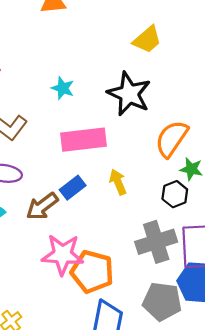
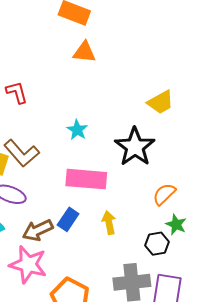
orange semicircle: (172, 139) -> (164, 194), size x0.7
blue rectangle: (73, 188) -> (68, 219), turned -30
pink star: (63, 255) -> (28, 264), moved

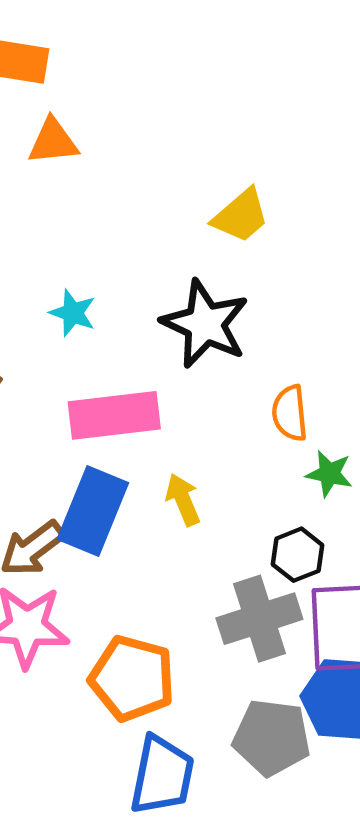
orange semicircle: (164, 194) -> (290, 413), turned -40
blue rectangle: (68, 219) -> (93, 511), size x1.6
black hexagon: (157, 244) -> (297, 555), moved

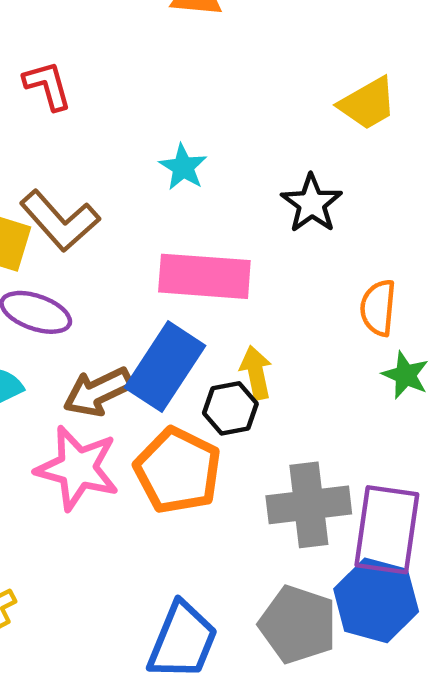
black star: (205, 324) -> (312, 203), size x0.7
black hexagon: (297, 555) -> (230, 408), moved
orange pentagon: (132, 678) -> (178, 471), moved

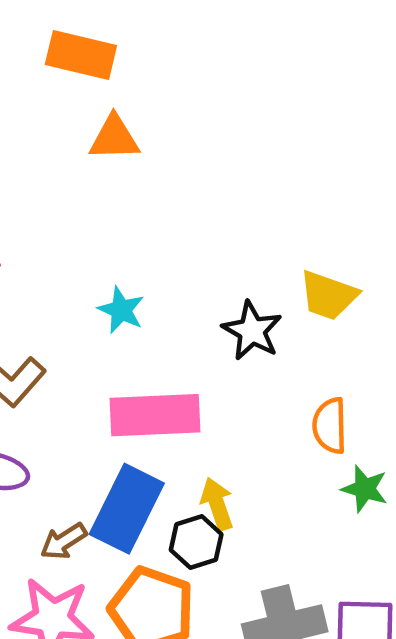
yellow trapezoid: (368, 103) -> (328, 295), moved, turned 56
brown arrow: (98, 392) -> (64, 541), size x0.7

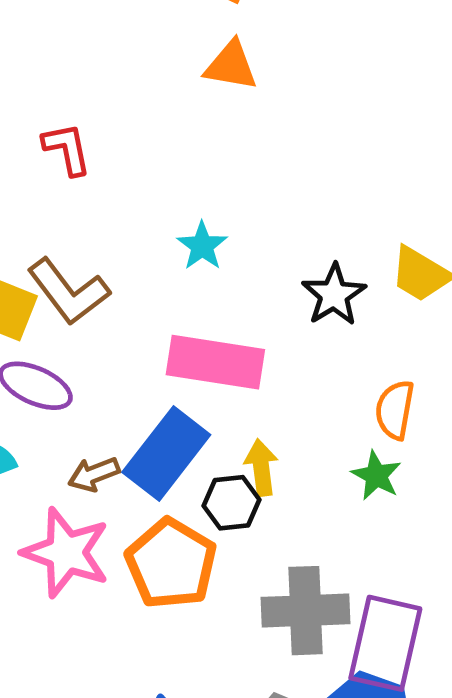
green star: (365, 489) -> (376, 475), moved

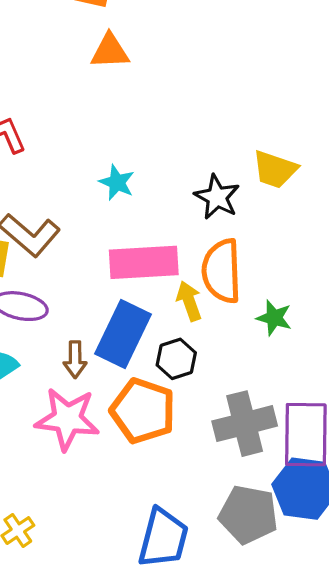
orange semicircle: (395, 410) -> (222, 271), moved, size x1.5
yellow arrow: (261, 468) -> (189, 301), moved
brown arrow: (94, 474) -> (75, 360), turned -57

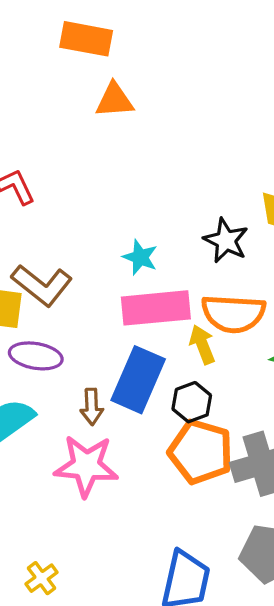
cyan star: (117, 182) -> (140, 257), moved
orange semicircle: (222, 271) -> (233, 314), turned -82
orange pentagon: (143, 411) -> (201, 452), moved

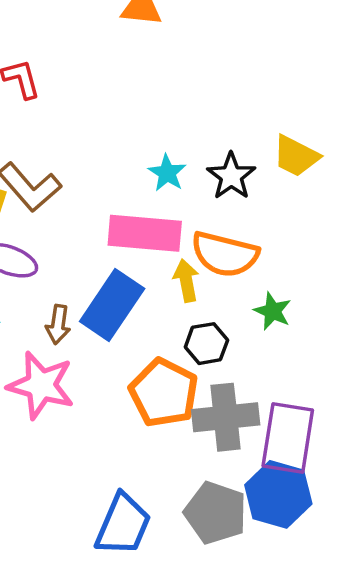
cyan star: (140, 257) -> (167, 173), moved
black hexagon: (192, 402) -> (206, 344), moved

